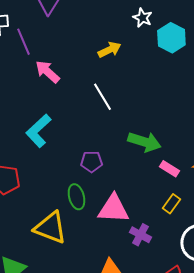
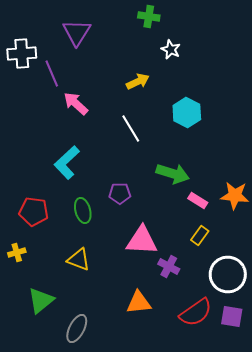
cyan hexagon: (171, 38) -> (187, 112), moved
green ellipse: (76, 197) -> (83, 210), moved
yellow triangle: (50, 228) -> (79, 260), size x0.7

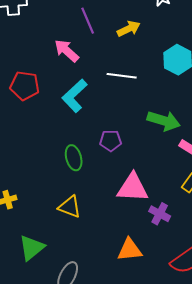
purple line: (52, 74) -> (88, 21), moved
white line: (131, 128) -> (122, 76), turned -52
cyan L-shape: (67, 162) -> (75, 96), moved
red pentagon: (34, 212) -> (25, 86), moved

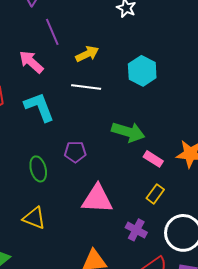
yellow arrow: (129, 29) -> (87, 54), moved
cyan L-shape: (75, 96) -> (39, 107), turned 112
purple cross: (160, 214) -> (136, 230), moved

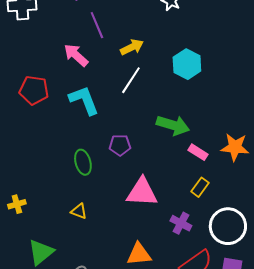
white line: (86, 87) -> (131, 80), turned -64
yellow triangle: (34, 218) -> (79, 211), size x0.7

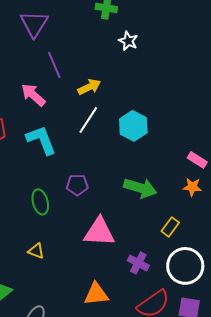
cyan hexagon: (187, 64) -> (133, 126), moved
green arrow: (173, 125) -> (140, 188), moved
orange star: (235, 147) -> (192, 187), size x0.7
pink rectangle: (198, 152) -> (197, 160), moved
yellow rectangle: (200, 187) -> (170, 227), moved

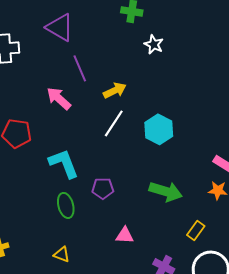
purple triangle: (34, 24) -> (60, 27), turned -32
cyan L-shape: (41, 140) -> (64, 163), moved
pink triangle: (99, 232) -> (125, 235), size x0.6

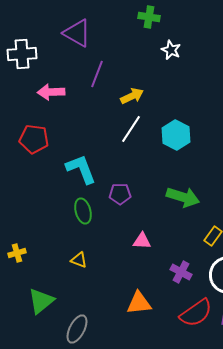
purple line: (80, 68) -> (97, 74), turned 44
pink arrow: (59, 98) -> (51, 92), moved, turned -44

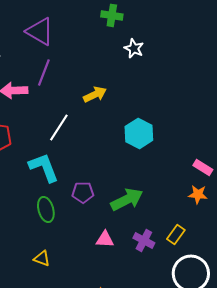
purple line: (97, 74) -> (44, 72), moved
white line: (131, 129) -> (59, 127), moved
green arrow: (183, 197) -> (127, 199), moved, turned -44
purple cross: (181, 272) -> (144, 240), moved

